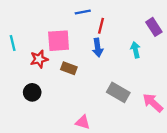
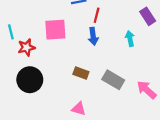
red star: (39, 59) -> (26, 47), moved
brown rectangle: (69, 68) -> (81, 73), moved
black circle: (32, 92) -> (30, 80), size x1.5

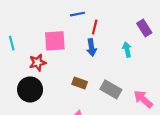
red star: (26, 47) -> (38, 63), moved

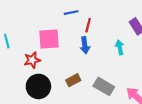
brown rectangle: (80, 83) -> (73, 80), turned -48
black circle: (30, 89) -> (38, 86), moved

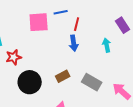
pink square: (49, 39) -> (39, 22), moved
red star: (32, 60) -> (14, 57), moved

